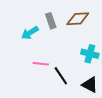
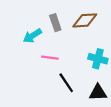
pink line: (41, 64) -> (50, 58), moved
black triangle: (90, 85) -> (98, 93), turned -30

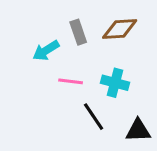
cyan cross: (98, 59) -> (115, 83), moved

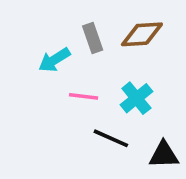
cyan cross: (115, 83) -> (136, 98), turned 36
black line: (94, 117) -> (111, 138), turned -32

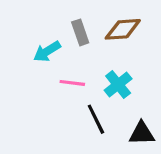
black line: (111, 138) -> (96, 119), turned 40

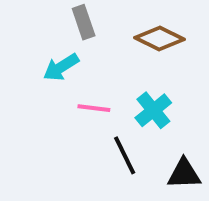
brown diamond: (123, 29) -> (159, 38), turned 30
gray rectangle: (80, 32) -> (84, 22), moved

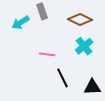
cyan arrow: (61, 67) -> (21, 23), moved
cyan cross: (153, 110) -> (84, 46), moved

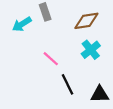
brown diamond: (80, 19) -> (86, 21), turned -35
pink line: (47, 54) -> (51, 59), turned 35

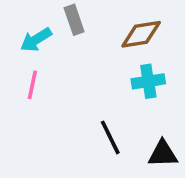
cyan cross: (91, 50) -> (148, 81), turned 30
pink line: (51, 59) -> (32, 85), moved, turned 60

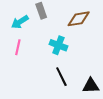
cyan cross: (148, 81) -> (58, 45), moved, turned 30

